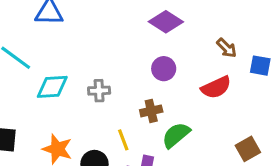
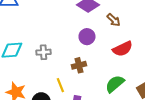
brown arrow: (227, 48) -> (114, 20), moved
green semicircle: (176, 135) -> (115, 84), moved

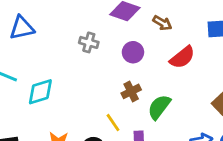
gray cross: (43, 52) -> (89, 42), moved, turned 32
green semicircle: (115, 84) -> (159, 107), moved

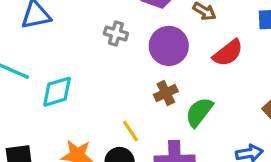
purple circle: (133, 52) -> (169, 46), size x1.5
yellow line: (113, 123) -> (130, 131), moved

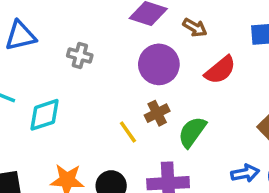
gray cross: (116, 33) -> (80, 55), moved
yellow line: (130, 131) -> (128, 132), moved

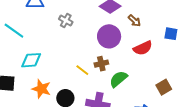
cyan diamond: (44, 115) -> (31, 60), moved
yellow line: (128, 132) -> (82, 70), turned -32

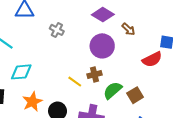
red semicircle: (143, 48) -> (152, 59), moved
brown square: (164, 87) -> (135, 95), moved
orange star: (41, 89) -> (32, 102), turned 30

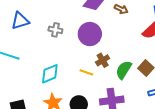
purple circle: (102, 46) -> (90, 34), moved
cyan diamond: (21, 72) -> (50, 74), moved

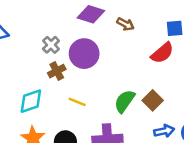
gray cross: (55, 30) -> (51, 45), moved, turned 32
brown cross: (103, 60) -> (57, 71), moved

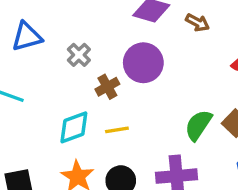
gray cross: (51, 45) -> (79, 55), moved
yellow line: (77, 102) -> (117, 130), moved, turned -30

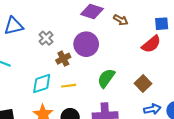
green semicircle: (198, 125) -> (106, 78), moved

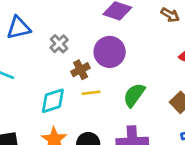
brown arrow: (121, 20) -> (170, 15), moved
yellow line: (69, 86) -> (91, 93), moved

